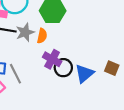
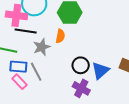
gray star: (25, 32) -> (42, 47), moved
purple cross: (52, 59) -> (81, 88), moved

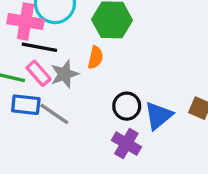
gray line: (36, 72) -> (54, 114), turned -30
pink rectangle: (20, 82) -> (39, 73), moved

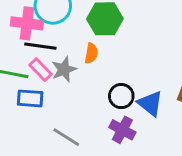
gray line: (54, 114) -> (66, 137), moved
blue triangle: (158, 116) -> (150, 103), turned -40

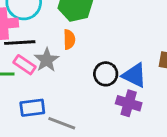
blue rectangle: (30, 98) -> (32, 108), moved
purple cross: (122, 130) -> (129, 103), moved

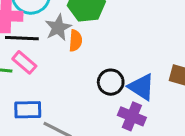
gray star: (47, 60) -> (58, 28), moved

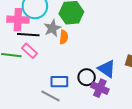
black circle: (111, 82) -> (87, 77), moved
blue rectangle: (28, 110) -> (59, 82), moved

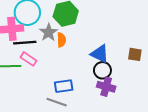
blue triangle: (107, 69) -> (100, 54), moved
black circle: (87, 77) -> (102, 70), moved

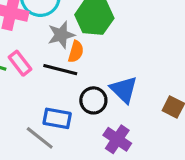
black line: (25, 43) -> (60, 70), moved
black circle: (102, 70) -> (93, 100), moved

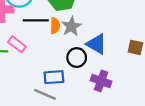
gray star: (61, 35) -> (71, 26), moved
black line: (60, 70) -> (36, 20), moved

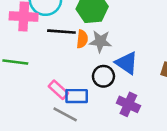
gray star: (71, 26) -> (100, 41), turned 30
pink rectangle: (17, 44) -> (58, 90), moved

